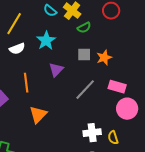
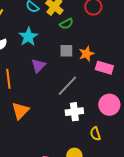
pink rectangle: (117, 87) -> (104, 68), moved
white cross: (92, 133) -> (74, 112), moved

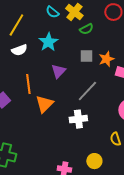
orange triangle: (20, 111) -> (44, 104), moved
white cross: (74, 112) -> (78, 119), moved

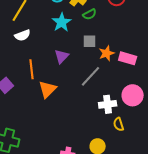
cyan star: (48, 42) -> (62, 22), moved
orange star: (106, 59) -> (107, 53), moved
white cross: (78, 119) -> (108, 104), moved

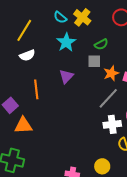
green semicircle: (90, 14) -> (101, 44), moved
gray line: (91, 76) -> (108, 98), moved
orange triangle: (48, 89) -> (23, 125), moved, turned 42

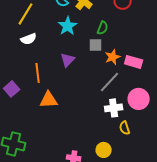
green semicircle: (101, 44) -> (103, 28), turned -40
orange triangle: (23, 125) -> (49, 100), moved

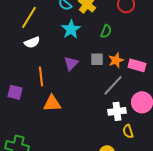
gray square: (96, 45) -> (97, 59), moved
purple square: (12, 89) -> (15, 92), turned -35

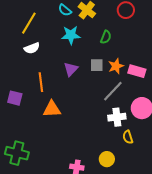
cyan star: (71, 29) -> (71, 35), turned 30

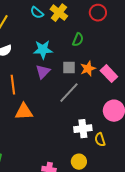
cyan star: (71, 35) -> (43, 50), moved
pink rectangle: (137, 71) -> (109, 74), turned 30
gray line: (113, 91) -> (69, 93), moved
white cross: (117, 117) -> (83, 129), moved

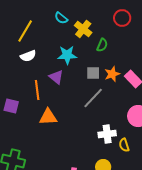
yellow cross: (59, 13) -> (83, 29), moved
purple triangle: (43, 72) -> (56, 77), moved, turned -35

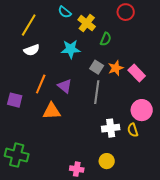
gray square: (93, 73) -> (97, 67), turned 32
purple triangle: (56, 77) -> (65, 86), moved
orange line: (37, 90) -> (41, 84), turned 30
gray line: (93, 98) -> (97, 92), turned -35
yellow semicircle: (124, 145) -> (133, 130), moved

